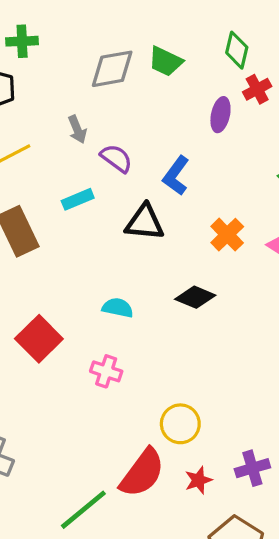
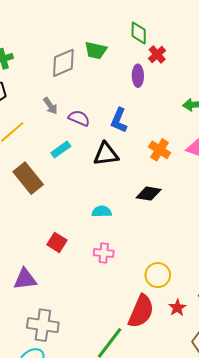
red square: (39, 339) -> (57, 242), size x0.7

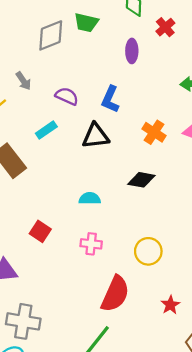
red cross: (157, 54) -> (165, 27), moved
gray arrow: (50, 106) -> (23, 81), moved
yellow circle: (158, 275) -> (148, 251), moved
red semicircle: (141, 311) -> (115, 294), moved

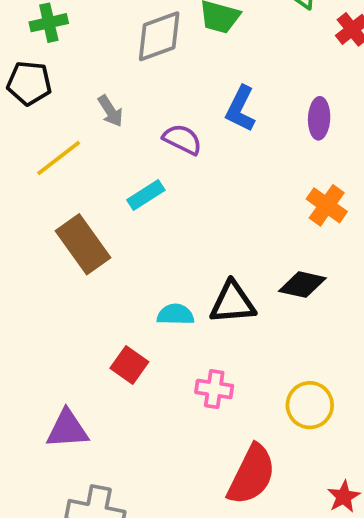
purple ellipse: (132, 51) -> (319, 118), moved
blue L-shape: (110, 99) -> (241, 109), moved
black triangle: (96, 136) -> (233, 303), moved
cyan semicircle: (90, 198) -> (175, 315), moved

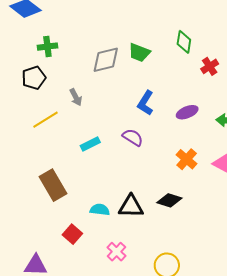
black pentagon: (29, 83) -> (34, 78), turned -30
purple ellipse: (319, 118) -> (187, 112), turned 60
purple semicircle: (182, 139) -> (133, 137), moved
brown rectangle: (83, 244) -> (53, 185), moved
pink cross: (214, 389) -> (116, 252), turned 30

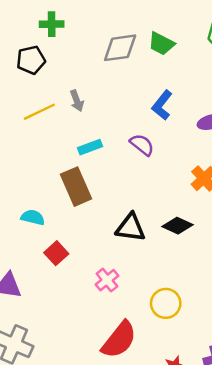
gray arrow: (76, 97) -> (77, 101), moved
brown rectangle: (53, 185) -> (76, 187), moved
cyan semicircle: (100, 210) -> (33, 217), moved

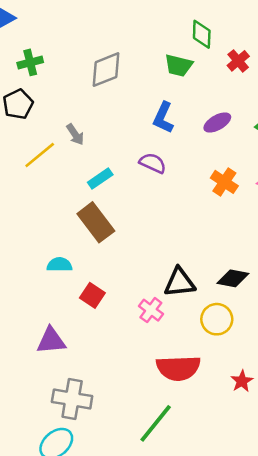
green trapezoid: (161, 44) -> (179, 65), moved
black diamond: (177, 226) -> (233, 278), moved
black triangle: (131, 228) -> (180, 282), moved
red semicircle: (119, 340) -> (178, 368), turned 63

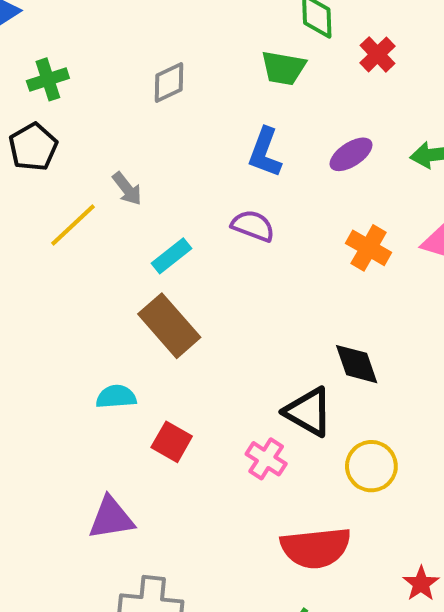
gray diamond: (106, 70) -> (169, 82), size x0.7
black diamond: (233, 278) -> (357, 364), moved, turned 64
black triangle: (180, 282) -> (308, 412), turned 40
red star: (242, 381) -> (421, 584), moved

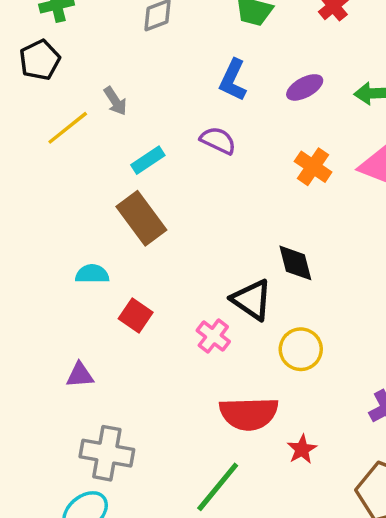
purple triangle: (111, 518) -> (80, 375), size x0.7
red star: (421, 584) -> (302, 449), moved

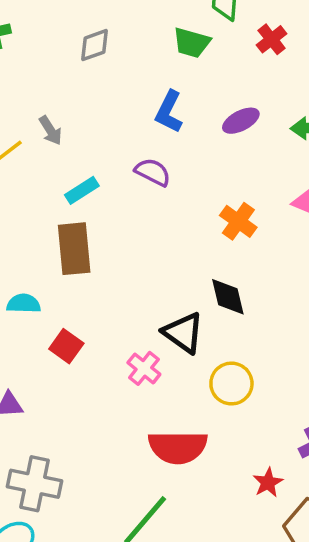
orange cross: (313, 167) -> (238, 221), moved
brown rectangle: (141, 218) -> (74, 249), turned 30
red star: (302, 449) -> (268, 483), moved

